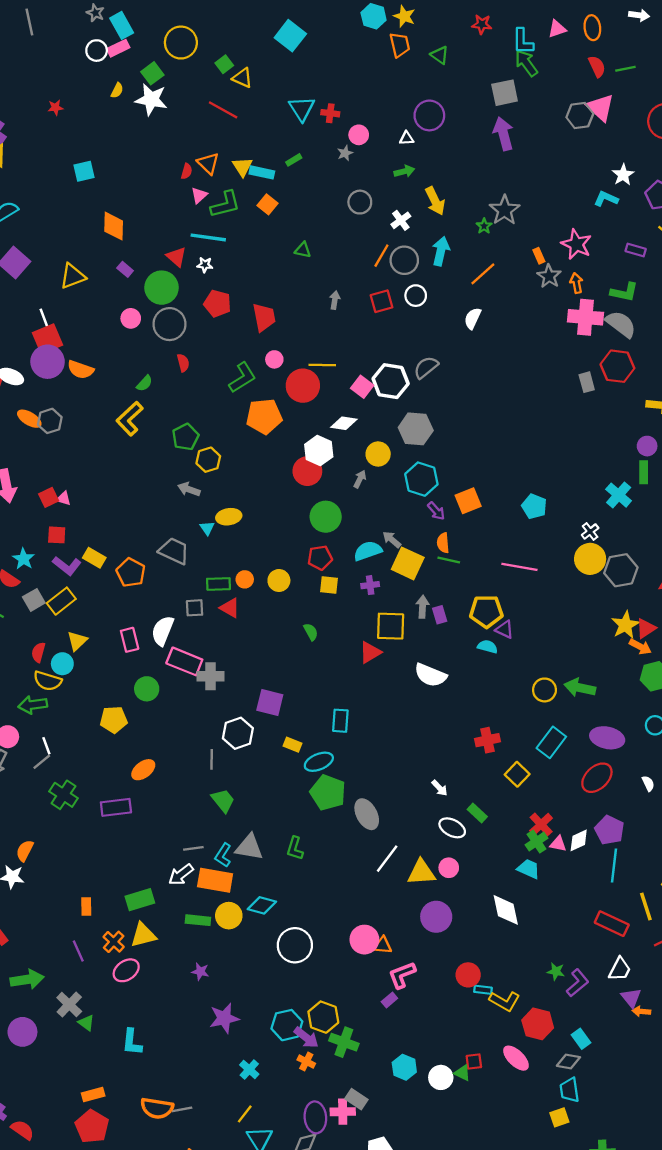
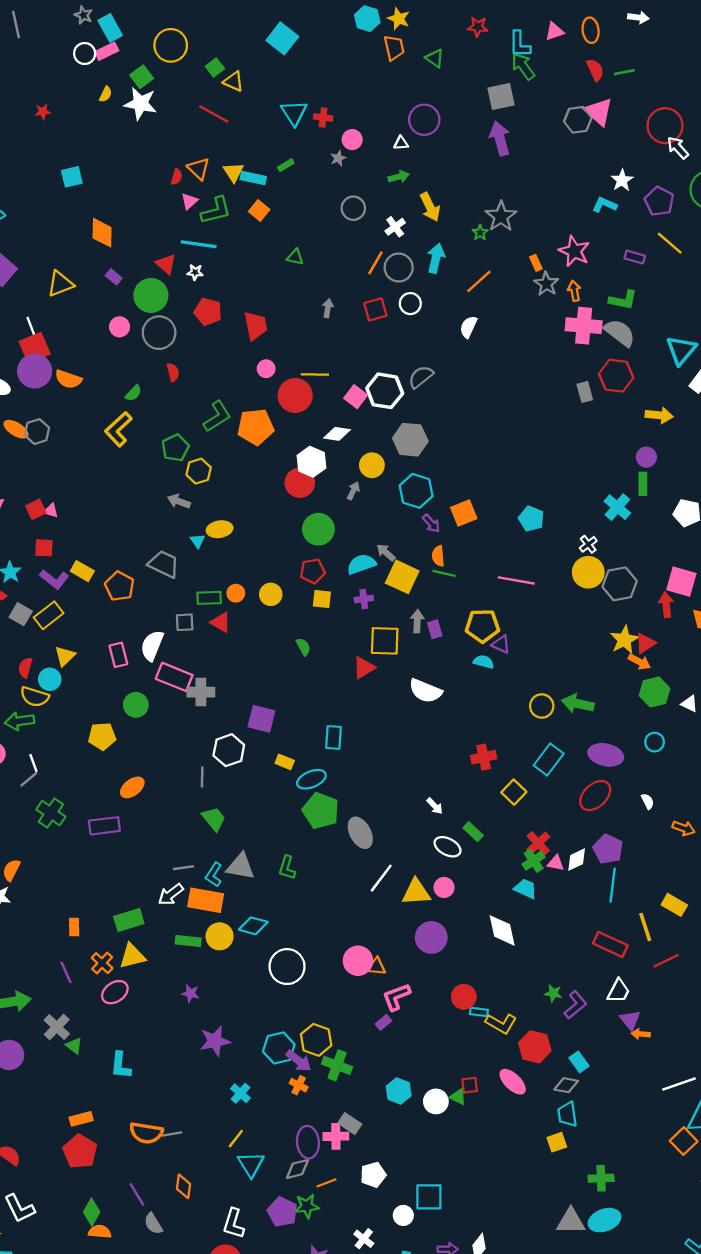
green L-shape: (242, 378) -> (217, 416), moved
gray square: (34, 600) -> (21, 614), turned -30

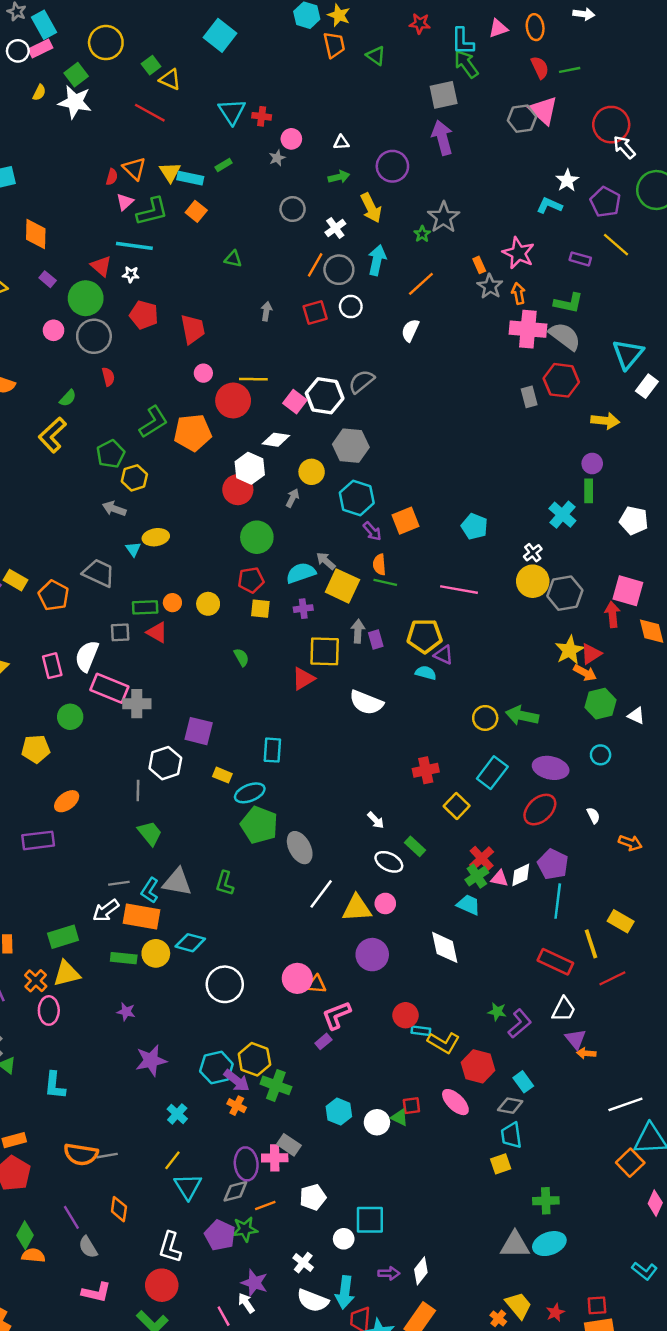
purple circle: (424, 120) -> (392, 166), moved
pink ellipse: (115, 992) -> (49, 1010), turned -56

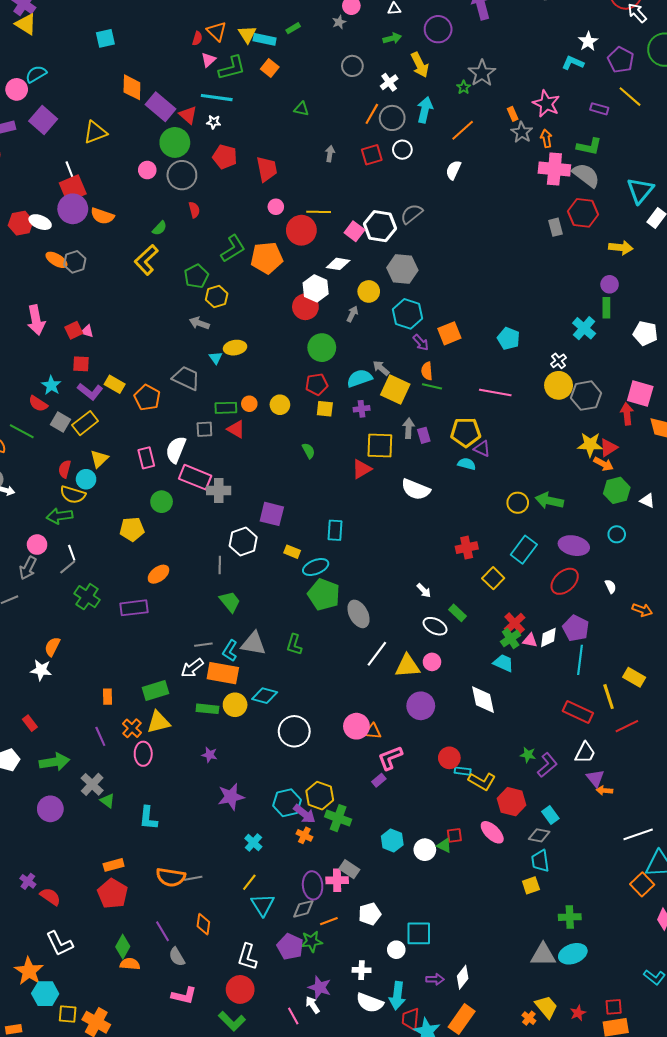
purple rectangle: (48, 279) -> (161, 107), moved, size x2.0
yellow star: (570, 650) -> (590, 445), turned 30
white cross: (303, 1263) -> (362, 970), turned -36

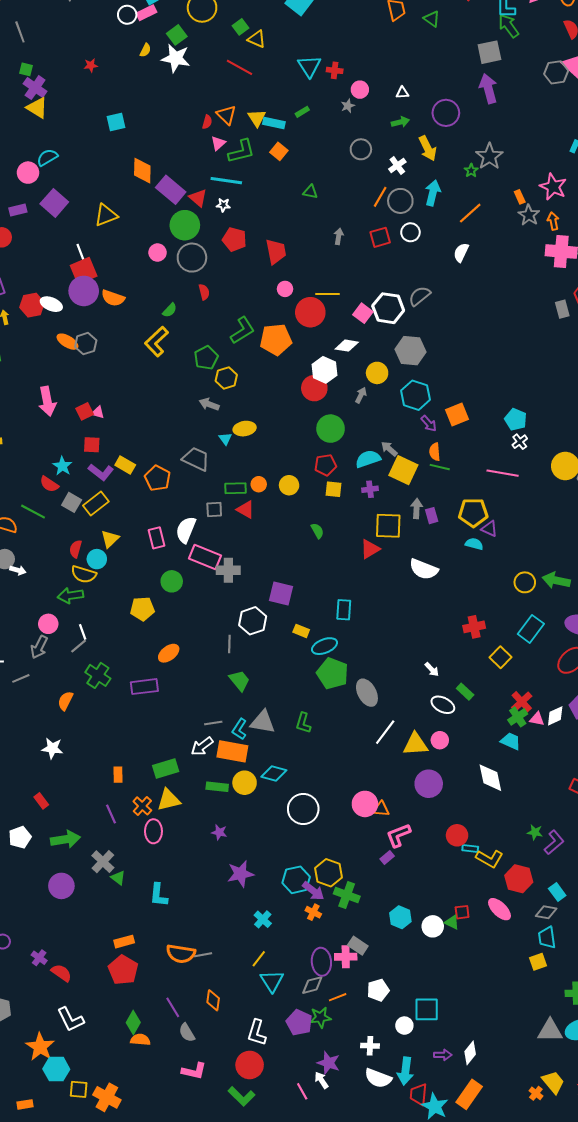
white cross: (559, 361) -> (520, 442), moved
orange semicircle: (52, 647) -> (65, 701), moved

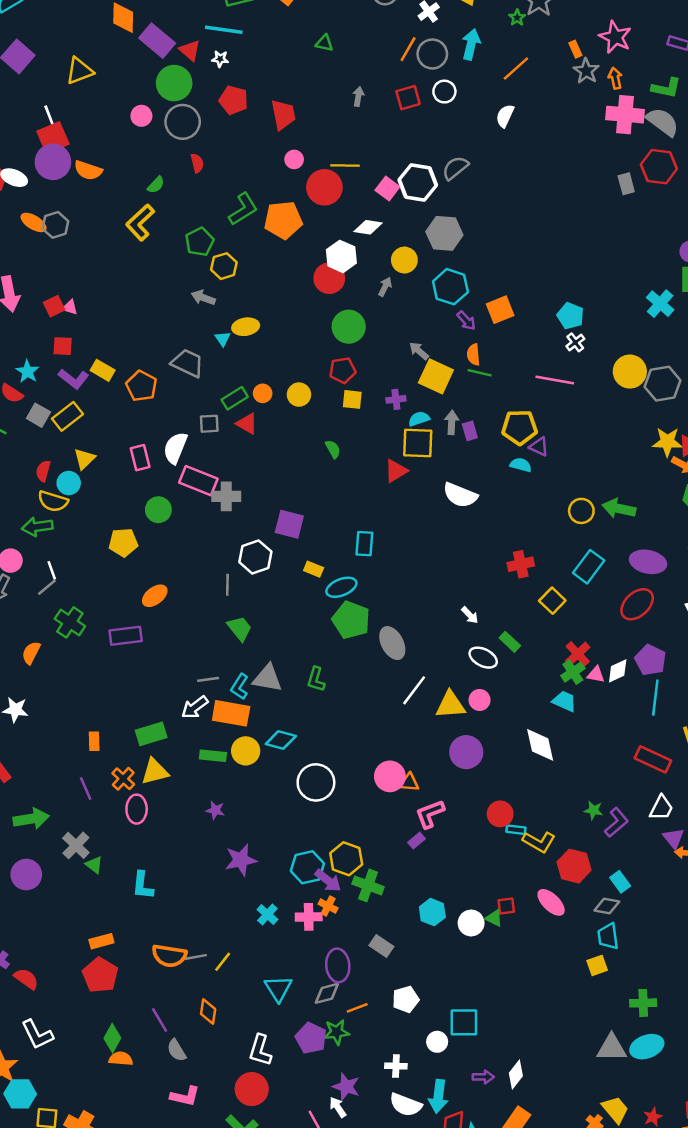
cyan semicircle: (368, 459) -> (419, 419), moved, size x0.7
green rectangle: (235, 488) -> (235, 398), turned -30
pink cross: (346, 957) -> (309, 917), moved
yellow line: (259, 959) -> (223, 962), moved

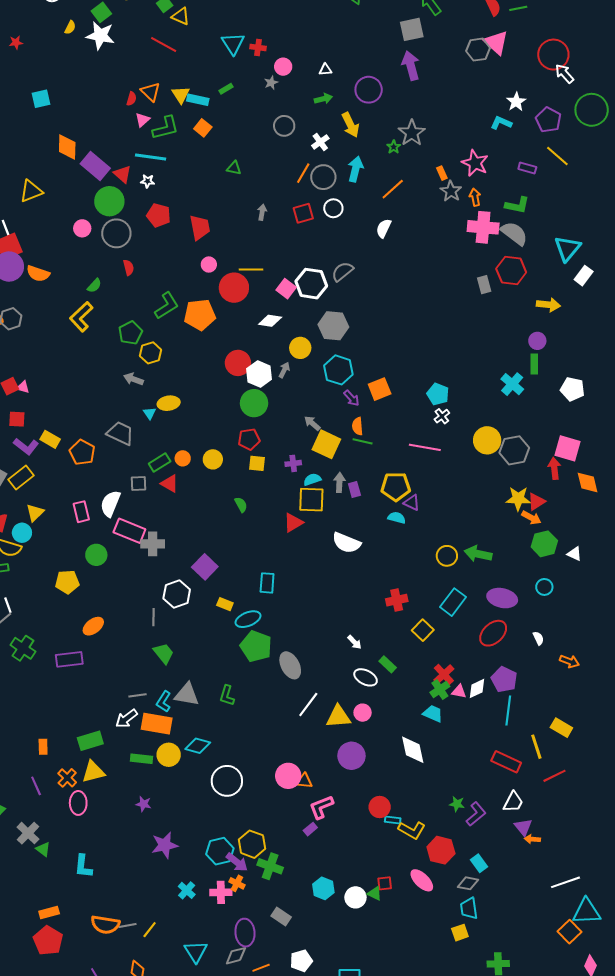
white hexagon: (341, 256) -> (259, 374), moved
purple square: (289, 524) -> (205, 567), turned 30

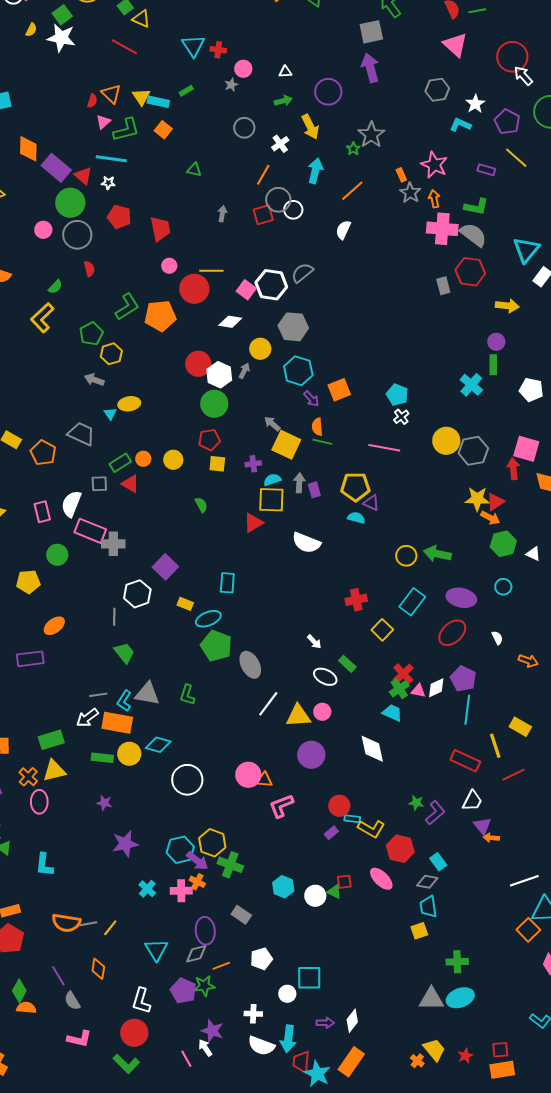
gray hexagon: (478, 50) -> (437, 90), moved
gray circle: (323, 177) -> (278, 200), moved
purple rectangle: (310, 829) -> (331, 833), moved

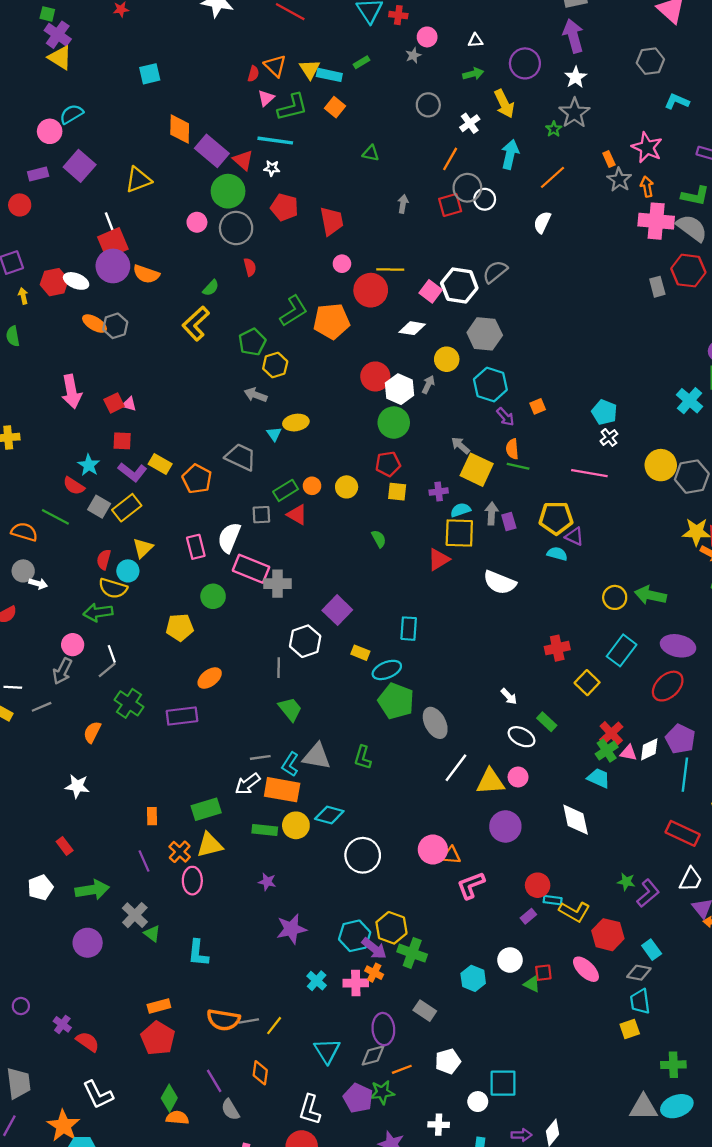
white star: (475, 104) -> (576, 77), moved
orange square: (339, 390) -> (538, 406), size x0.6
white circle: (315, 896) -> (510, 960), moved

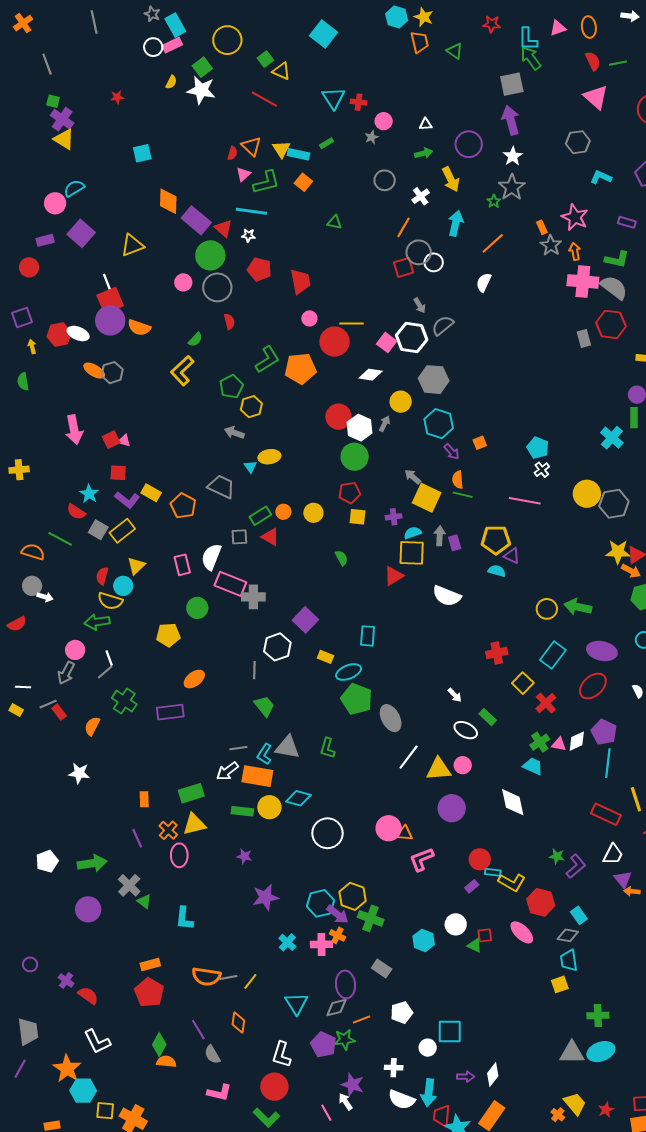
gray arrow: (403, 204) -> (420, 305), moved, turned 140
red cross: (611, 733) -> (546, 703), moved
red rectangle: (65, 846) -> (59, 712), moved

